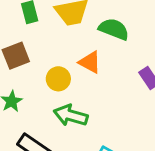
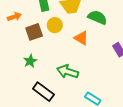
yellow circle: (58, 79) -> (55, 25), moved

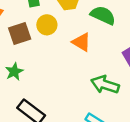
green arrow: (68, 72) -> (105, 85), moved

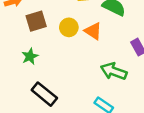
yellow circle: (47, 25) -> (69, 27), moved

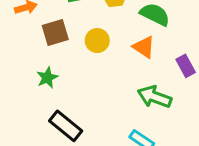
orange triangle: (93, 31) -> (144, 47), moved

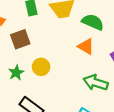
yellow circle: (97, 41) -> (41, 67), moved

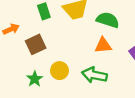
orange triangle: (86, 46) -> (103, 45), turned -30
green arrow: (96, 83) -> (94, 75), moved

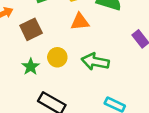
orange triangle: (103, 45) -> (80, 22), moved

